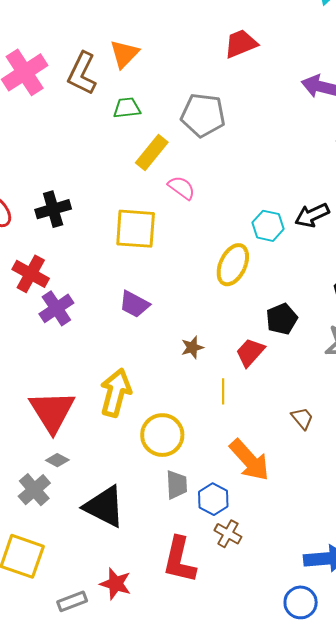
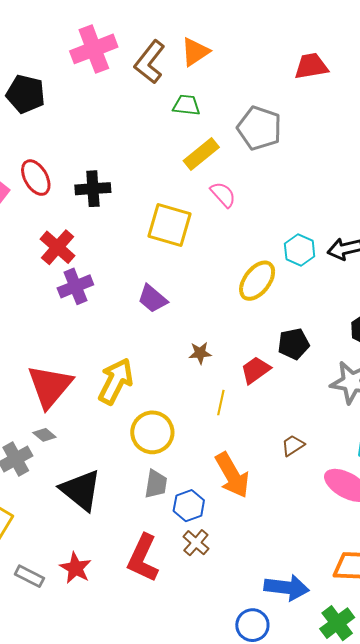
brown trapezoid: (302, 418) -> (293, 445), turned -95
gray rectangle: (72, 601) -> (29, 576), turned 36

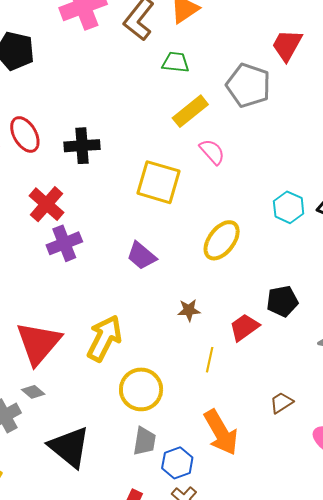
red trapezoid: (311, 66) -> (287, 45), moved, turned -51
yellow ellipse: (257, 281) -> (222, 240), moved

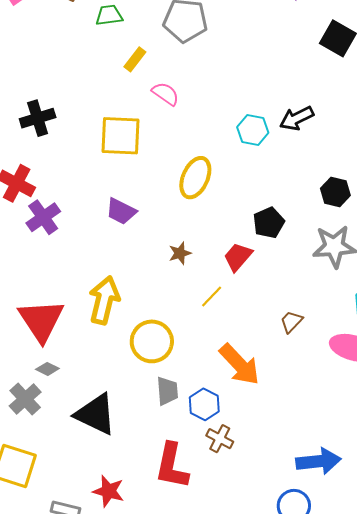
yellow rectangle: (190, 111) -> (135, 59), size x0.7
yellow line: (210, 360) -> (212, 297), turned 45

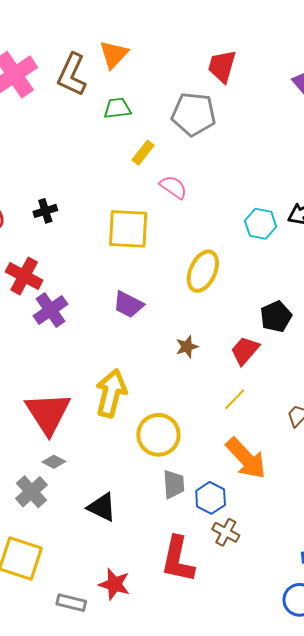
black cross: (38, 118) -> (45, 211), size x0.7
yellow line: (212, 297) -> (235, 399), moved
black triangle: (96, 414) -> (102, 507), size x0.7

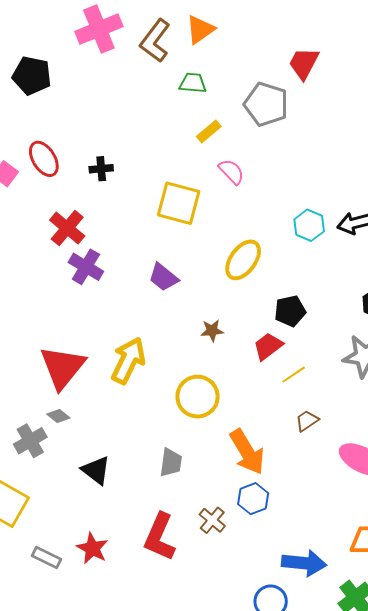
purple cross: (50, 310) -> (86, 267), turned -36
black pentagon: (276, 317) -> (290, 311), moved
yellow line: (235, 399) -> (294, 375), moved
yellow circle: (158, 435) -> (198, 397), moved
blue hexagon: (211, 498) -> (253, 499), moved

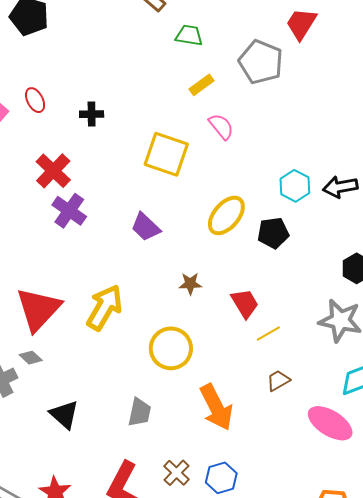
red ellipse: (44, 159) -> (35, 100), size x0.7
black pentagon: (290, 311) -> (273, 233), moved
red trapezoid: (268, 346) -> (245, 303), turned 92
blue hexagon: (253, 499) -> (221, 478), moved

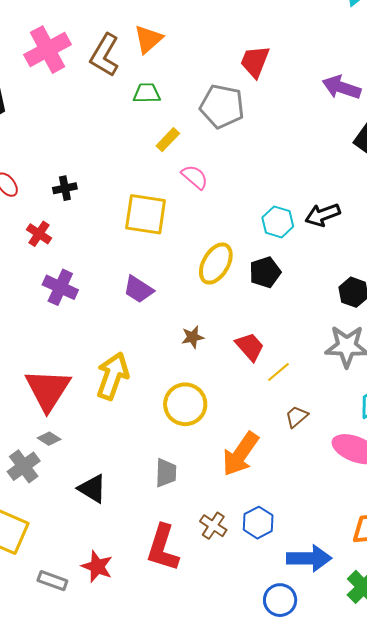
red cross: (53, 171) -> (39, 234), moved, size x0.7
orange arrow: (216, 407) -> (240, 454), turned 72

